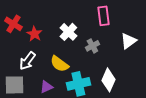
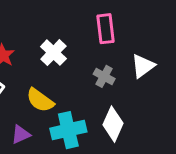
gray cross: (92, 46) -> (104, 76), moved, turned -32

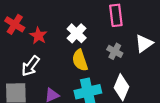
yellow semicircle: (40, 100) -> (80, 60), moved, turned 35

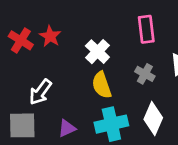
red star: (38, 36) -> (50, 36), moved

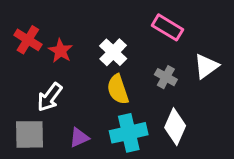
pink rectangle: (146, 29) -> (167, 27), turned -52
red star: (50, 36) -> (60, 51), moved

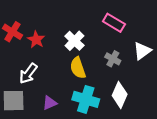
cyan cross: (129, 133) -> (86, 99), turned 30

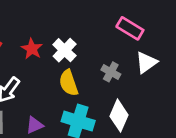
pink rectangle: (114, 23) -> (130, 28), moved
red star: (36, 40) -> (32, 49), moved

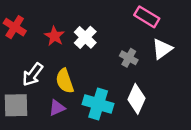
yellow semicircle: (69, 83) -> (65, 81), moved

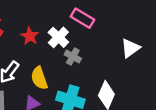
pink rectangle: (147, 17) -> (82, 18), moved
gray cross: (129, 58) -> (73, 57), moved

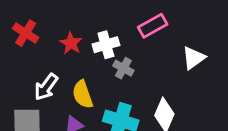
pink rectangle: (82, 18) -> (153, 26), moved, turned -60
white cross: (58, 37) -> (106, 45), turned 30

